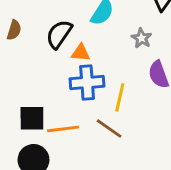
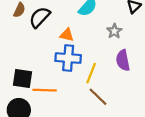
black semicircle: (59, 34) -> (40, 17), moved
brown line: (109, 128) -> (98, 97), moved

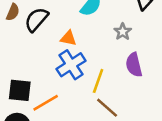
blue cross: (68, 58) -> (71, 65), turned -35
orange line: (45, 90) -> (46, 103), turned -30

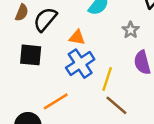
black square: (20, 90) -> (31, 55), moved

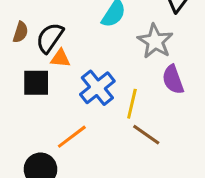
gray star: (131, 30) -> (155, 41), size x1.6
orange triangle: (77, 37) -> (60, 58), moved

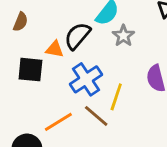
black semicircle: (50, 38) -> (77, 36), moved
gray star: (155, 41) -> (123, 36), moved, size x0.7
brown line: (146, 135) -> (96, 116), moved

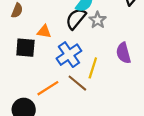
black semicircle: (77, 36) -> (76, 19), moved

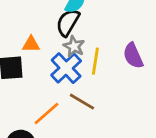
gray star: (98, 20) -> (74, 46), moved
yellow line: (93, 68) -> (95, 61), moved

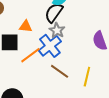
yellow line: (95, 61) -> (87, 77), moved
orange line: (47, 114) -> (30, 55), moved

